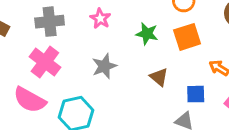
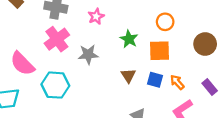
pink cross: (45, 62) -> (57, 39), moved
blue square: (196, 94) -> (155, 80), moved

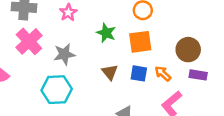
brown circle: (205, 44) -> (188, 50), moved
cyan hexagon: (55, 85) -> (57, 90), moved
purple rectangle: (210, 87) -> (198, 75), turned -35

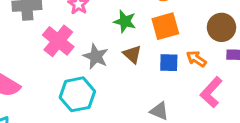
pink cross: (29, 41) -> (58, 41), moved
gray star: (64, 54) -> (96, 56), moved, turned -30
brown triangle: (110, 72) -> (132, 54), moved

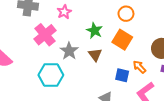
orange square: (165, 26) -> (122, 40), turned 36
blue square: (169, 63) -> (122, 75), moved

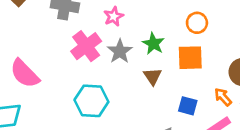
orange square: (122, 40) -> (190, 58), turned -36
gray star: (69, 51) -> (120, 51), moved
orange arrow: (139, 67) -> (223, 97), moved

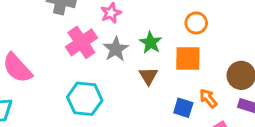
orange arrow: (223, 97) -> (208, 98), moved

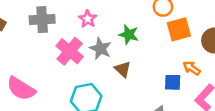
orange square: (188, 58) -> (179, 29), moved
brown triangle: (148, 76) -> (123, 69), moved

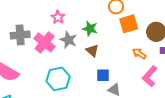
gray cross: (42, 20) -> (20, 35), moved
brown triangle: (123, 69) -> (92, 51), moved
blue square: (173, 82) -> (103, 75), moved

